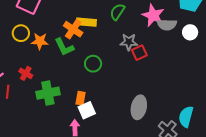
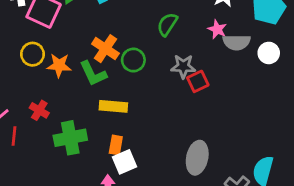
pink star: (153, 15) -> (217, 29), size x0.6
yellow rectangle: (86, 22) -> (113, 106), moved
green circle: (93, 64) -> (133, 60), moved

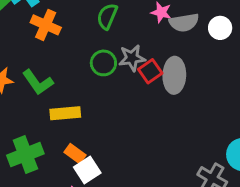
orange cross: (105, 49) -> (46, 25), moved
green circle: (133, 60) -> (103, 63), moved
orange rectangle: (116, 145) -> (75, 154), turned -54
gray ellipse: (197, 158) -> (174, 75), moved

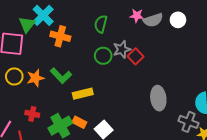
gray ellipse: (174, 75) -> (158, 98), moved
orange rectangle: (75, 154) -> (79, 122), moved

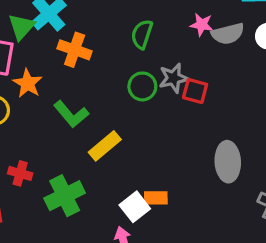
red square: (135, 56) -> (195, 91), turned -35
orange star: (35, 78) -> (28, 83), moved, turned -30
yellow rectangle: (83, 94) -> (105, 146), turned -30
orange rectangle: (79, 122) -> (156, 198), moved, turned -32

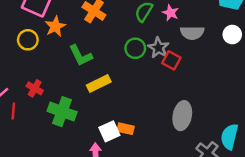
pink star: (202, 25) -> (171, 13), moved
gray semicircle: (228, 34) -> (192, 33), moved
gray star: (173, 78) -> (158, 48), turned 30
green cross: (65, 196) -> (62, 112), turned 32

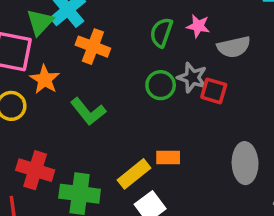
yellow rectangle: (99, 84) -> (134, 174), moved
red cross: (35, 88) -> (35, 170), size x1.5
orange rectangle: (126, 129) -> (168, 158), moved

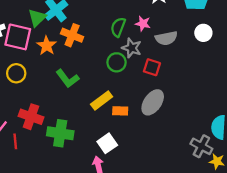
gray star: (192, 77) -> (132, 48), moved
orange star: (45, 79) -> (47, 46), moved
gray ellipse: (245, 163) -> (153, 102), moved, turned 35
yellow rectangle: (134, 174) -> (102, 101), moved

